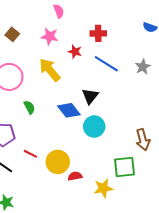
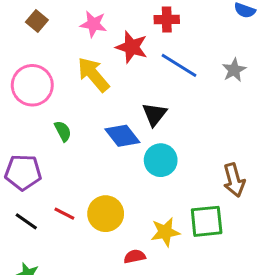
red star: (75, 52) -> (132, 47), size x1.5
red line: (30, 154) -> (64, 214), moved
red semicircle: (75, 176) -> (135, 256), moved
yellow star: (103, 188) -> (165, 232), moved

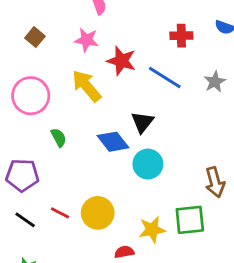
red cross: (167, 20) -> (181, 36), moved

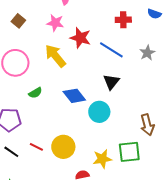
black triangle: (142, 122) -> (111, 82), moved
green semicircle: (59, 138) -> (35, 93), turned 88

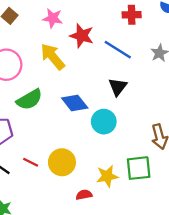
green semicircle: (35, 93) -> (29, 100), size x1.6

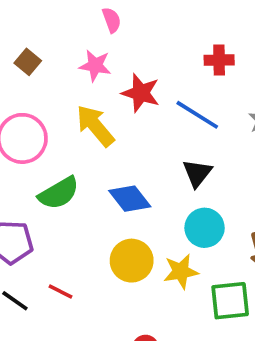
cyan circle: (104, 122) -> (205, 228), moved
yellow circle: (62, 162) -> (132, 261), moved
yellow star: (107, 176) -> (181, 272), moved

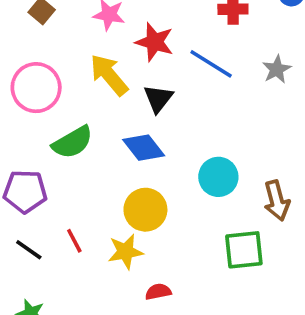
black triangle: (197, 173) -> (158, 98), moved
yellow star: (181, 272) -> (125, 252), moved
red line: (61, 292) -> (74, 241), turned 35

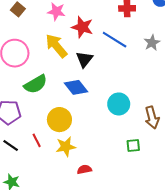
yellow circle: (145, 210) -> (59, 120), moved
green square: (244, 250) -> (133, 146), size x0.6

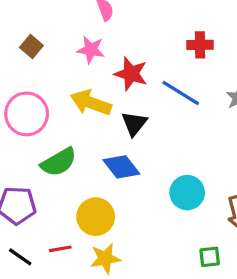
yellow arrow: (56, 46) -> (91, 103), turned -30
red line: (37, 140) -> (60, 249), turned -72

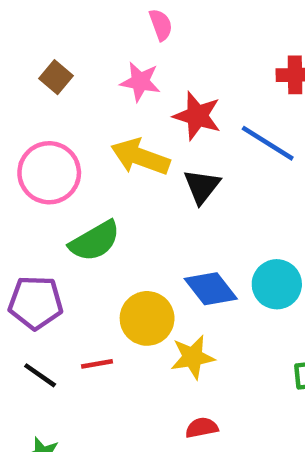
blue diamond: (121, 167) -> (211, 289), moved
yellow star: (105, 258) -> (193, 357), moved

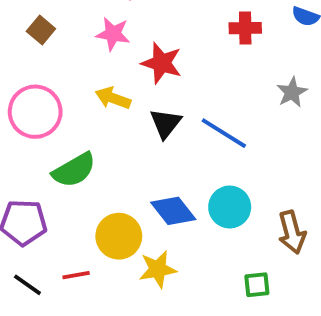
blue line: (268, 143) -> (224, 133), moved
yellow arrow: (140, 157) -> (113, 98), size x0.7

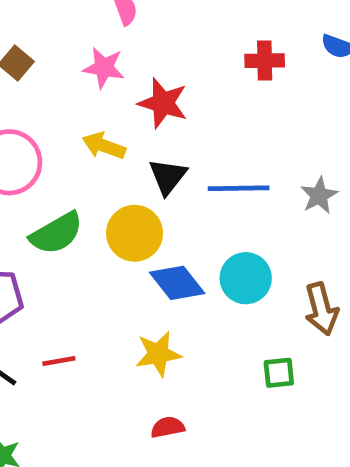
gray star: (292, 92) -> (319, 195), moved
blue line: (224, 133) -> (239, 188), turned -33
yellow circle: (119, 236) -> (135, 233), moved

